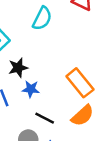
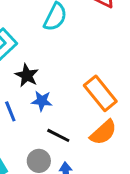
black star: (18, 68) -> (27, 75), turned -30

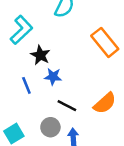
orange rectangle: (100, 93) -> (105, 42), moved

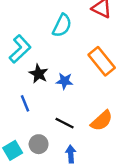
blue star: (53, 77) -> (65, 81), moved
gray circle: (50, 127) -> (39, 144), moved

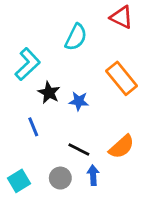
gray circle: (39, 144) -> (60, 178), moved
blue arrow: (71, 154) -> (93, 175), moved

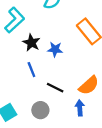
blue line: (33, 127) -> (31, 70), moved
blue arrow: (93, 175) -> (80, 108), moved

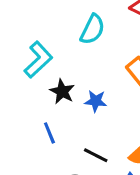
blue line: (31, 70) -> (49, 133), moved

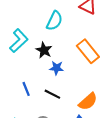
black star: (62, 92) -> (44, 50), moved
black line: (96, 155) -> (52, 94), moved

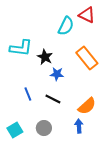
cyan semicircle: (54, 21) -> (66, 26), moved
cyan L-shape: (19, 41) -> (21, 48), turned 50

